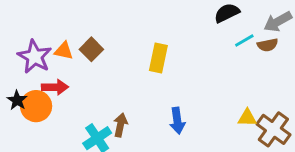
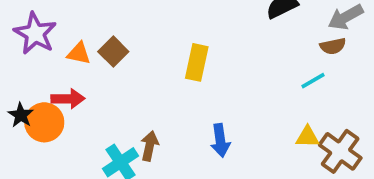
cyan line: (244, 41) -> (313, 81), moved
purple star: (35, 57) -> (35, 33), moved

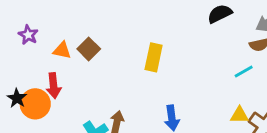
purple star: (35, 33) -> (28, 35), size x0.6
red arrow: (68, 99) -> (54, 86), turned 85

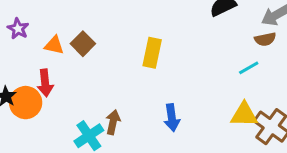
yellow triangle: (239, 115) -> (244, 115), size x1.4

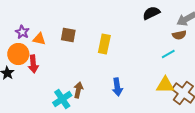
purple star: (18, 29) -> (22, 32), moved
brown square: (83, 44) -> (68, 35), moved, turned -35
orange circle: (26, 103) -> (18, 54), moved

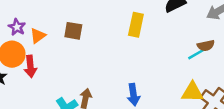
brown semicircle: (179, 35) -> (206, 46), moved
orange triangle: (39, 39) -> (38, 36), turned -48
yellow rectangle: (104, 44) -> (136, 25), moved

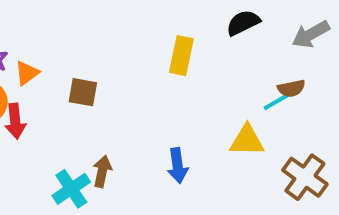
brown square: (73, 31) -> (83, 92), moved
yellow triangle: (192, 92) -> (247, 141), moved

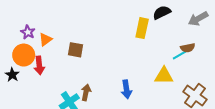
yellow rectangle: (181, 56) -> (142, 28), moved

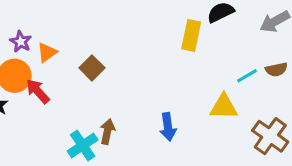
brown semicircle: (188, 48) -> (276, 70), moved
brown square: (76, 50) -> (92, 68), turned 35
red arrow: (39, 65) -> (38, 91), turned 144

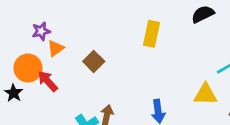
yellow rectangle: (191, 35) -> (152, 34), moved
purple star: (21, 42) -> (41, 31), moved, turned 30

